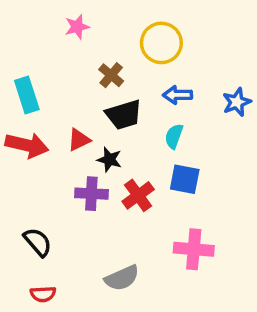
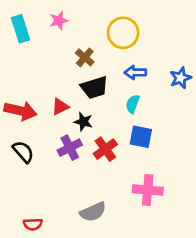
cyan rectangle: (27, 95) -> (21, 29), moved
purple cross: (91, 194) -> (70, 148), turned -30
black semicircle: (38, 242) -> (23, 152), moved

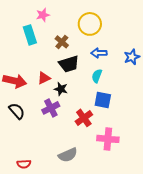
cyan rectangle: (21, 29) -> (30, 35), moved
red cross: (105, 149) -> (84, 118), moved

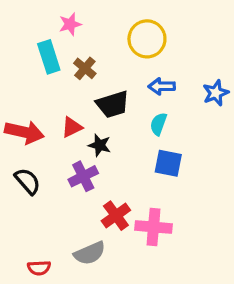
brown cross: (62, 42) -> (85, 68), moved
red cross: (84, 118) -> (116, 216), moved
pink cross: (108, 139) -> (154, 227), moved
gray semicircle: (68, 155) -> (90, 253), moved

